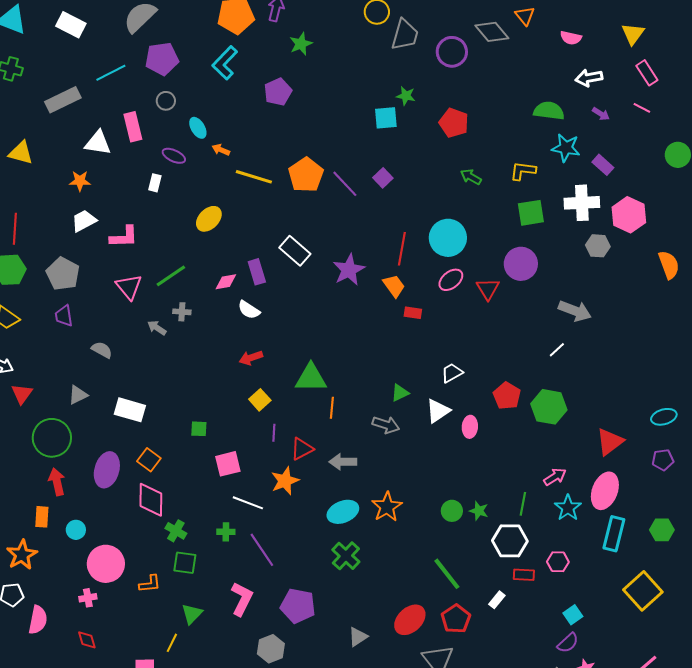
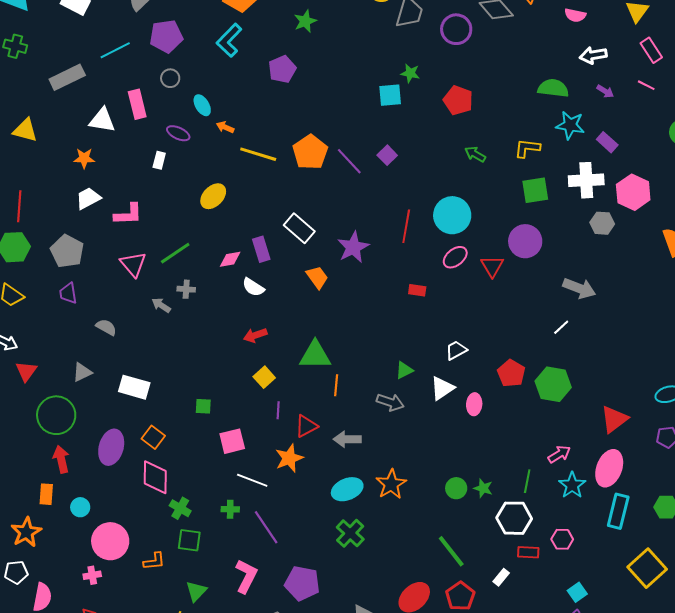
orange trapezoid: (394, 286) -> (317, 277), moved

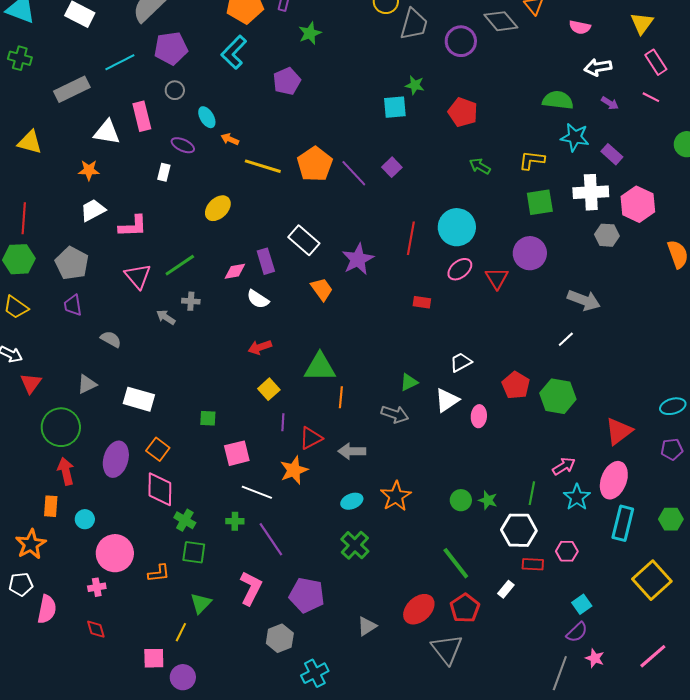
cyan ellipse: (347, 489) -> (352, 501), size x0.7

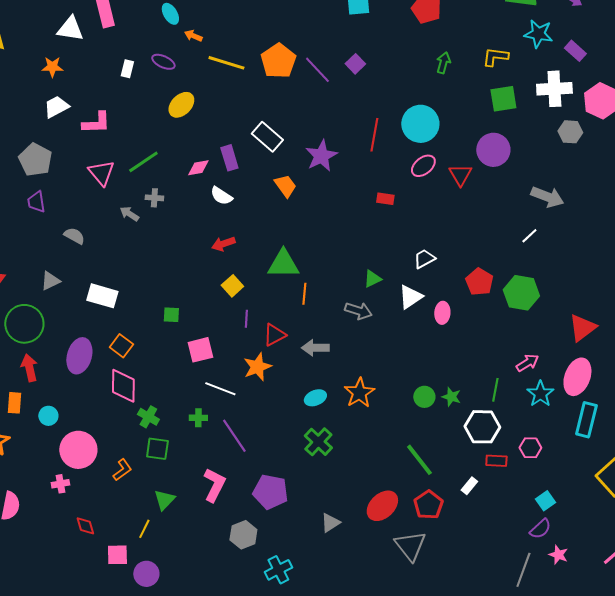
purple ellipse: (183, 145) -> (163, 62), moved
green arrow: (480, 166) -> (443, 63), turned 75
orange L-shape: (159, 573) -> (122, 470), turned -30
red diamond: (96, 629) -> (85, 526), moved

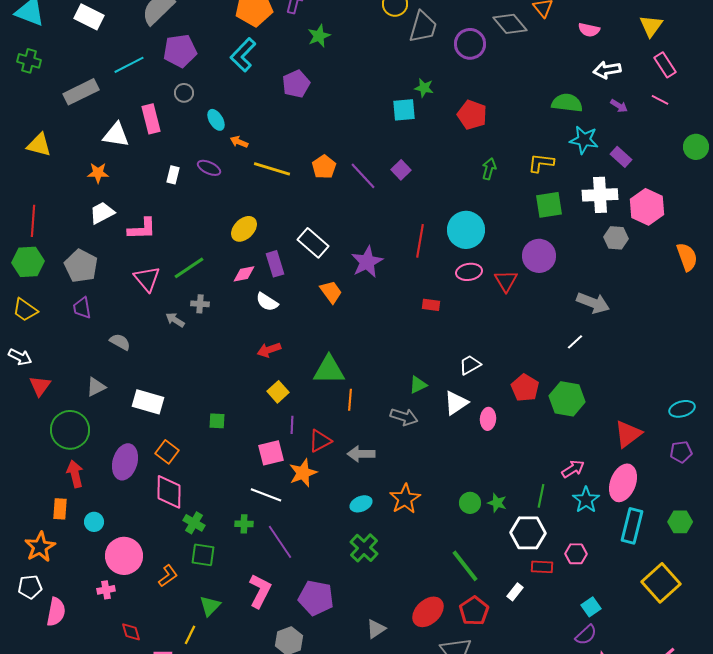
orange pentagon: (278, 61) -> (324, 167), size x0.7
yellow ellipse: (181, 105) -> (244, 229), moved
pink ellipse: (423, 166) -> (469, 272), turned 30
pink square: (200, 350) -> (271, 453), moved

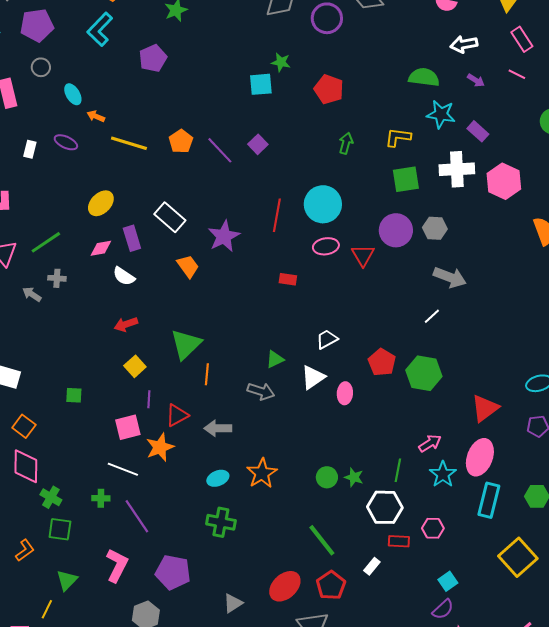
gray hexagon: (616, 238) -> (435, 228), moved
green triangle: (329, 370) -> (186, 344), turned -44
green cross: (364, 548) -> (221, 522), turned -32

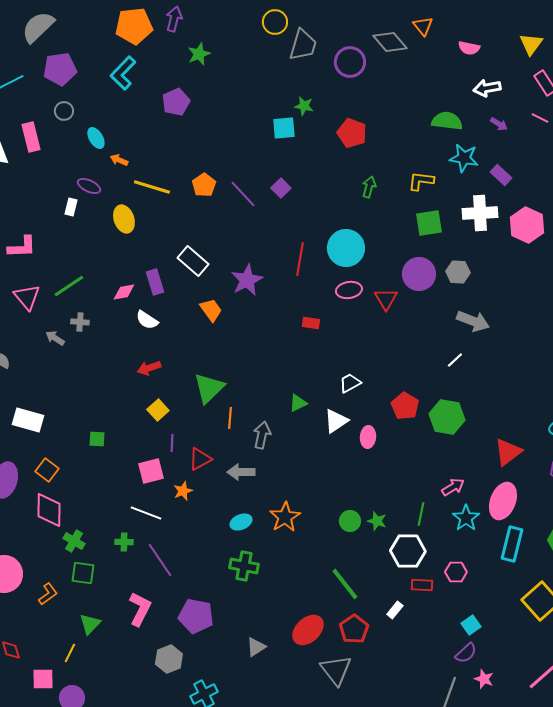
white rectangle: (30, 149) -> (71, 207), moved
yellow ellipse: (101, 203) -> (124, 219), moved, turned -64
gray arrow: (261, 391) -> (262, 435), moved, turned -96
orange star: (160, 447) -> (183, 491), size x0.7

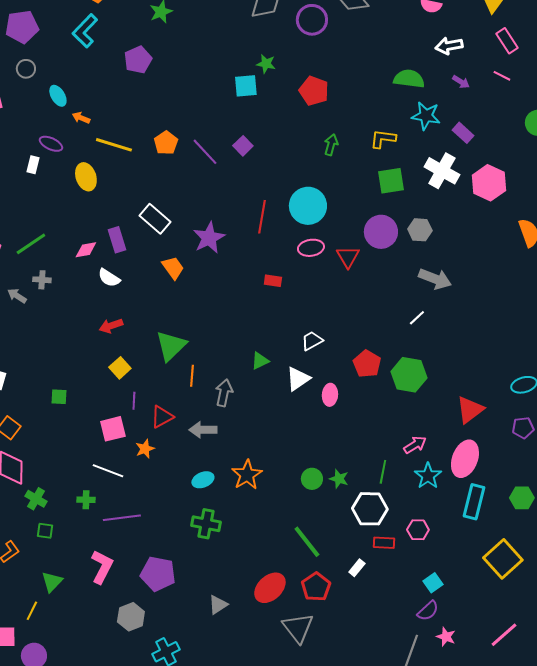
white cross: (480, 213) -> (442, 171), turned 32
purple line: (160, 560) -> (122, 518), turned -63
green square: (83, 573) -> (45, 531), size x0.7

